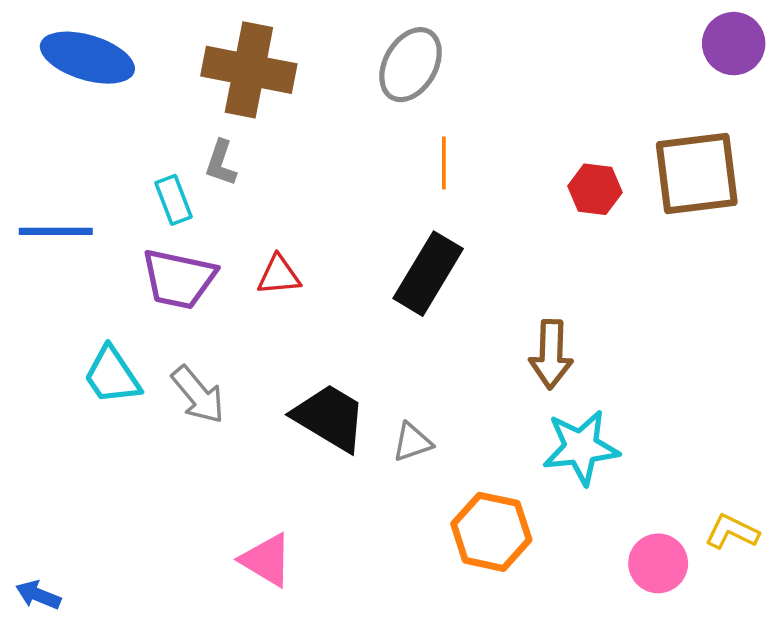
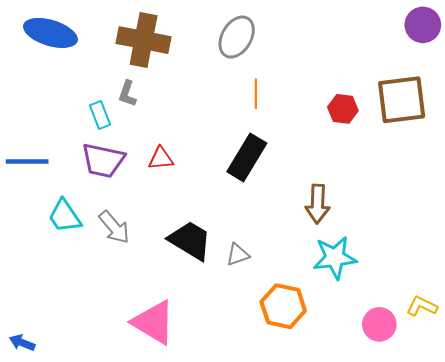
blue line: (56, 231) -> (27, 161), moved
pink triangle: (267, 560) -> (154, 322), size x1.4

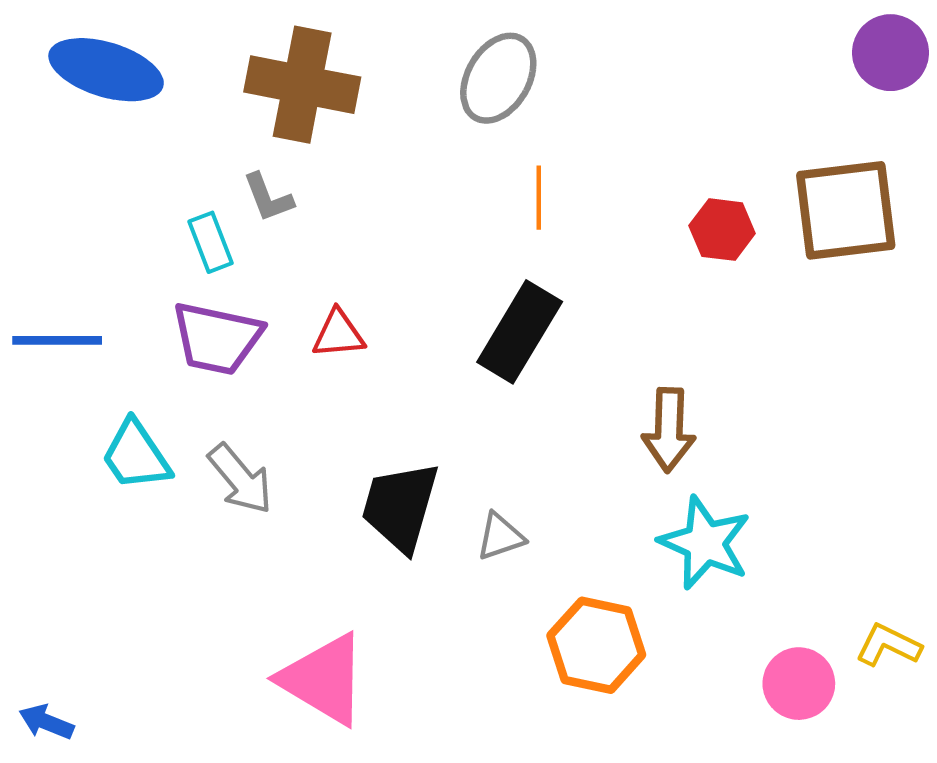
gray L-shape: (127, 94) -> (268, 198), turned -40
black trapezoid: (190, 240) -> (400, 507), turned -105
cyan star: (335, 258) -> (705, 543), turned 30

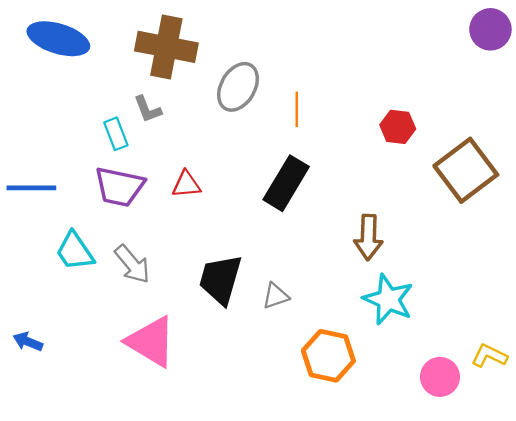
gray ellipse: (498, 78) -> (238, 87), moved
brown square: (846, 210) -> (466, 170), moved, turned -30
pink triangle: (323, 679) -> (151, 342), moved
blue arrow: (46, 722) -> (28, 342), moved

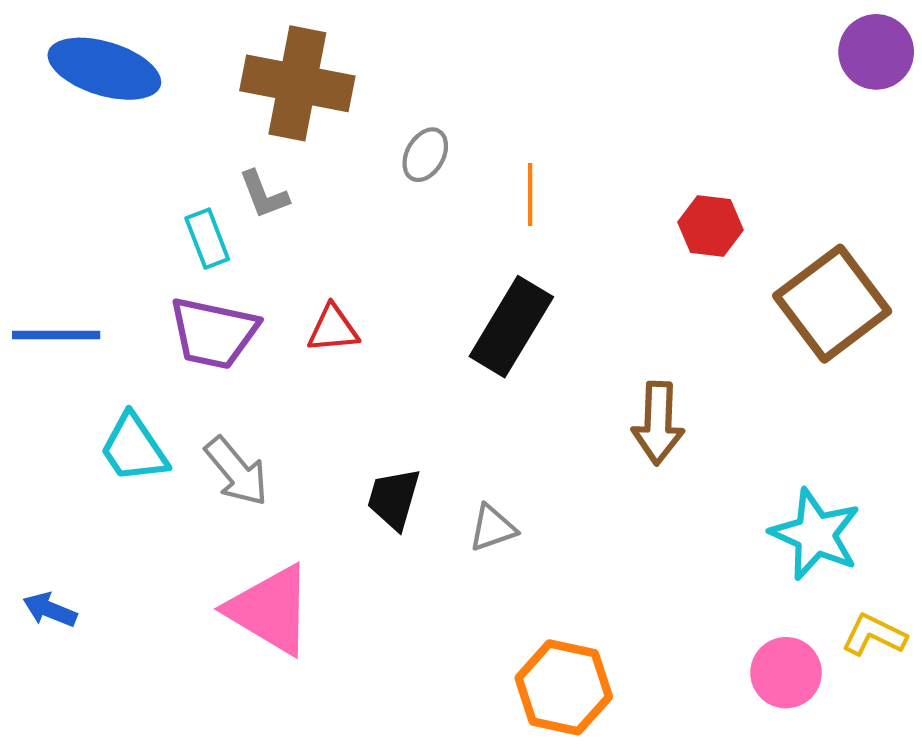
gray ellipse: (238, 87) -> (425, 155), size x0.6
black trapezoid: (220, 279) -> (394, 499), size x0.7
cyan star: (388, 299) -> (815, 534), moved
orange hexagon: (328, 356) -> (564, 687), moved

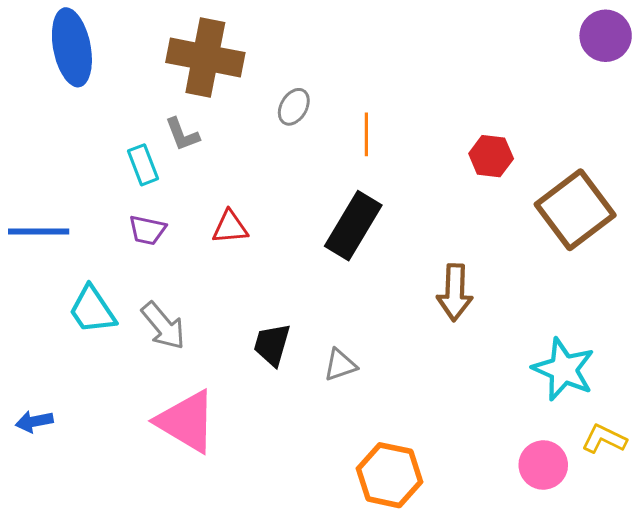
blue ellipse: (104, 69) -> (72, 47), turned 62
purple trapezoid: (213, 333) -> (147, 230), size x0.6
blue arrow: (50, 610) -> (34, 422), turned -33

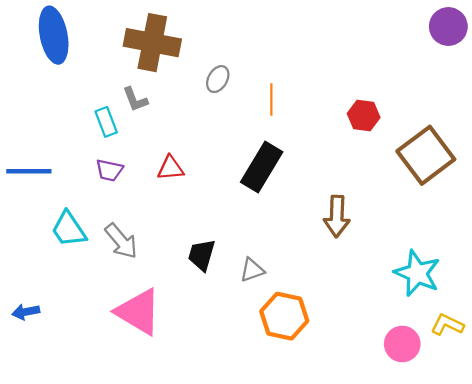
orange hexagon: (390, 475) -> (284, 316), moved

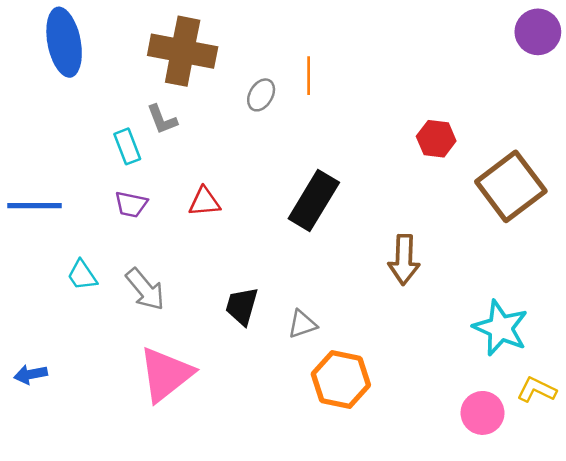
orange line: (271, 99) -> (309, 76), moved
cyan trapezoid: (69, 229) -> (82, 275), size x0.7
pink triangle: (138, 312) -> (166, 374), turned 51

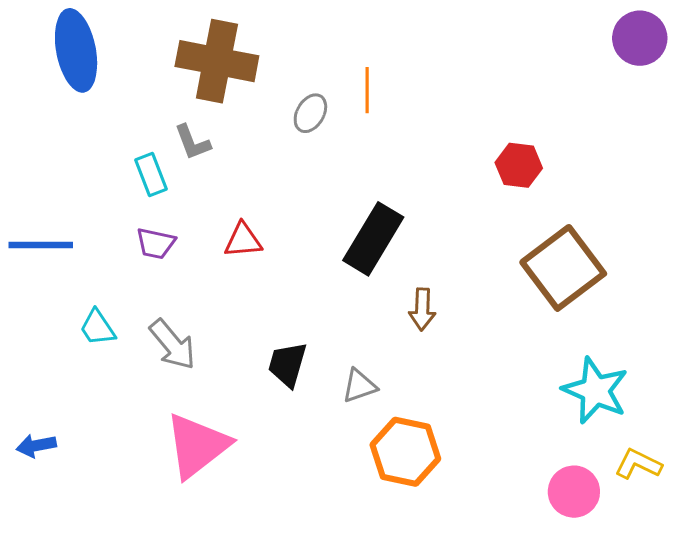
brown square: (511, 186) -> (563, 268), moved
brown arrow: (404, 260) -> (422, 309), moved, size x0.7

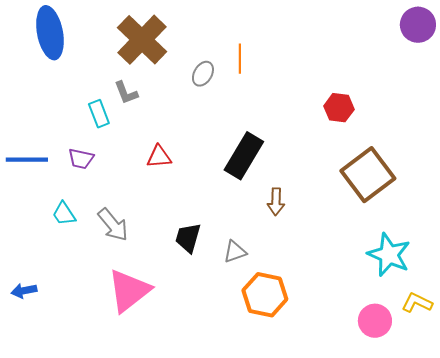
brown cross: (217, 61) -> (142, 40), turned 33
purple trapezoid: (156, 243) -> (81, 159), moved

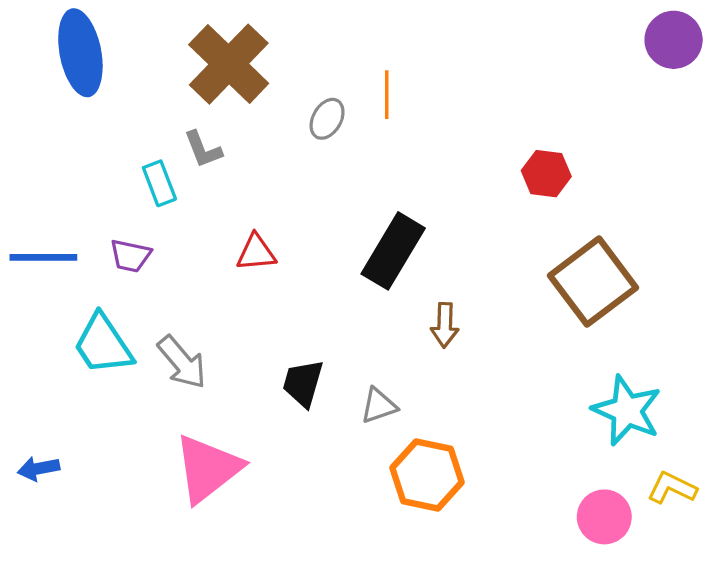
cyan trapezoid: (64, 214) -> (103, 344), size x1.6

